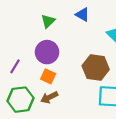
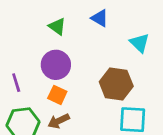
green triangle: (48, 21) -> (57, 26), turned -40
purple line: (15, 66) -> (16, 83), turned -48

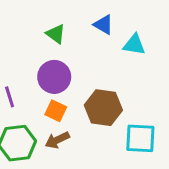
cyan triangle: (139, 43) -> (134, 45), moved, turned -35
brown hexagon: (116, 84) -> (103, 108), moved

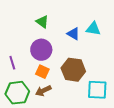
blue triangle: (103, 25) -> (73, 34), moved

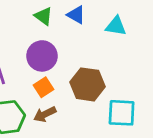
blue triangle: (73, 34) -> (76, 15), moved
orange square: (42, 72) -> (43, 87), turned 32

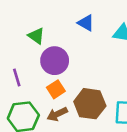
green triangle: (43, 16) -> (36, 36), moved
brown hexagon: (87, 84) -> (90, 104), moved

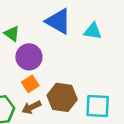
blue triangle: (86, 23) -> (58, 21), size x1.6

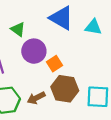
orange square: (30, 84) -> (54, 64), moved

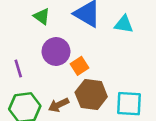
green triangle: (18, 29) -> (42, 16), moved

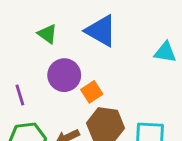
cyan triangle: (124, 24) -> (165, 52), moved

